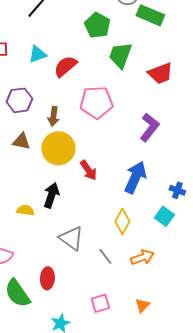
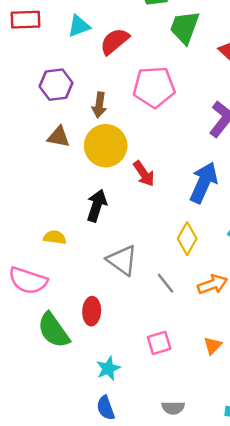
yellow semicircle: (25, 210) -> (55, 237), moved

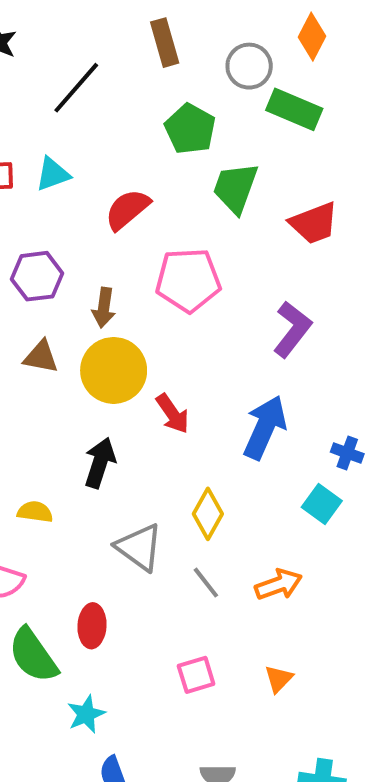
cyan triangle: (79, 26) -> (53, 174), moved
yellow diamond: (187, 239) -> (208, 514), moved
cyan star: (108, 368) -> (86, 714), moved

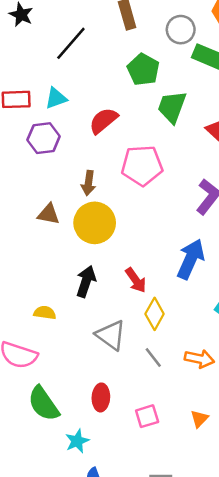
purple hexagon: (37, 276) -> (44, 138), moved
red arrow: (173, 414) -> (136, 280), moved
orange arrow: (279, 585) -> (199, 359), turned 32
red ellipse: (92, 626) -> (101, 397), moved

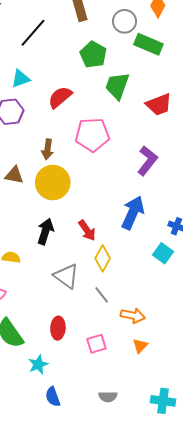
orange arrow: (199, 359) -> (133, 316), moved

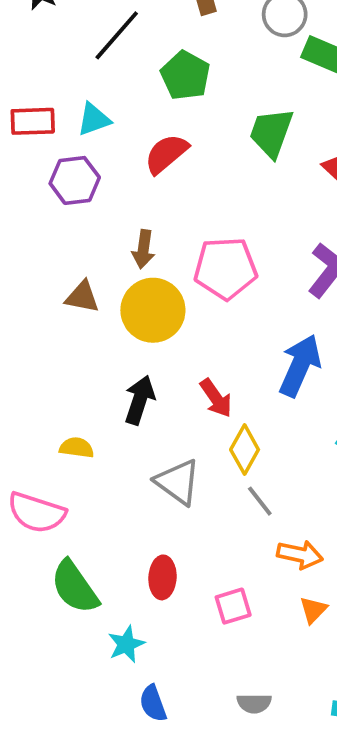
green pentagon: (93, 55) -> (185, 75), moved
pink pentagon: (92, 135) -> (225, 268), moved
gray line: (102, 295) -> (260, 501), moved

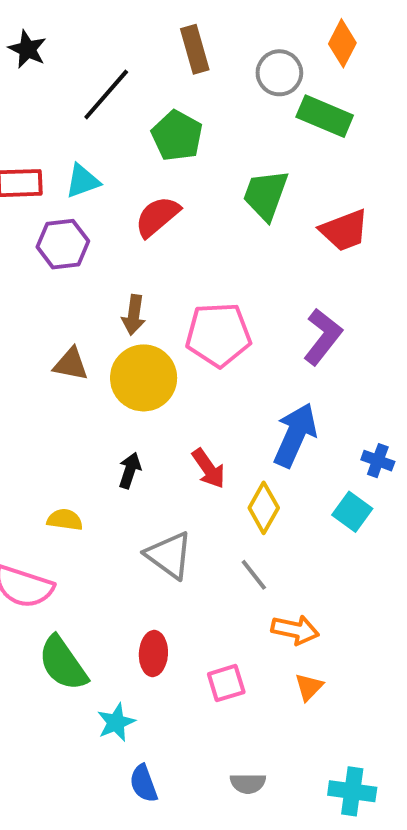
black arrow: (140, 400) -> (130, 470), size x0.7
yellow diamond: (245, 450) -> (264, 508), moved

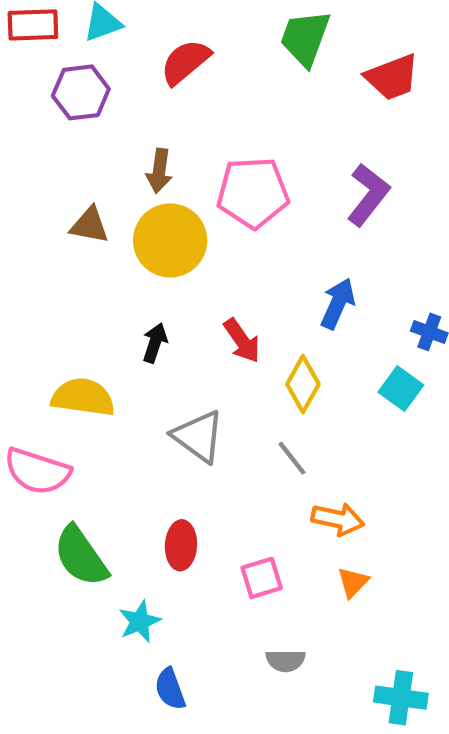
blue arrow: (295, 435) -> (338, 304), size x0.7
yellow semicircle: (65, 520) -> (83, 397), size x1.6
gray semicircle: (248, 783) -> (285, 661), moved

